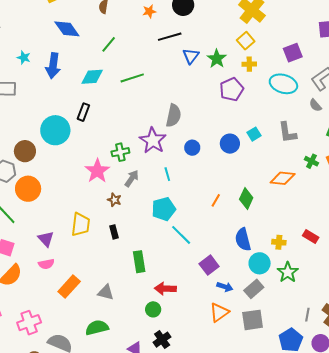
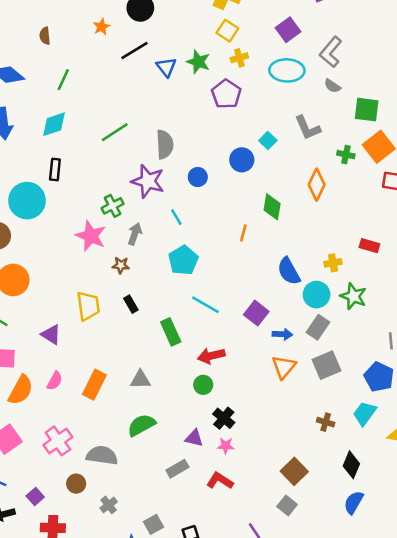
green line: (132, 78) -> (115, 132), moved
orange diamond: (283, 178) -> (317, 185), turned -55
green diamond: (246, 199) -> (272, 207), moved
cyan line: (181, 235) -> (206, 305), moved
pink semicircle: (46, 264) -> (55, 381), moved, turned -35

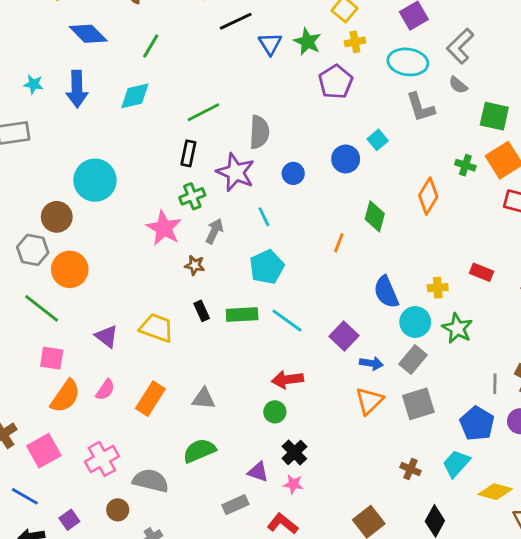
gray L-shape: (308, 128) -> (420, 107), moved
black rectangle: (55, 170) -> (188, 153), moved
yellow trapezoid: (88, 306) -> (156, 328), moved, turned -68
green rectangle: (171, 332) -> (242, 314), moved, turned -75

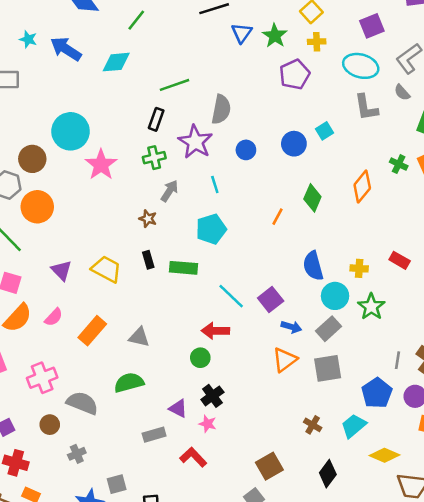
blue arrow: (77, 89) -> (66, 49), turned 116
pink star: (164, 228) -> (101, 165), moved
cyan line: (287, 321) -> (231, 296), moved

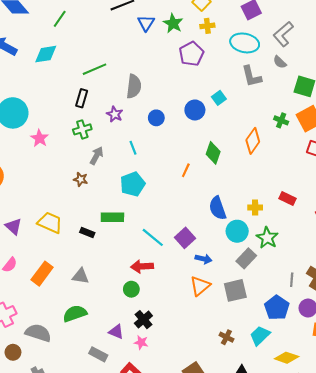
purple star: (195, 142) -> (115, 114), size x0.6
pink star: (101, 165) -> (40, 138), size x0.7
black rectangle: (148, 260) -> (87, 232), moved, turned -48
gray rectangle: (328, 329) -> (246, 258), moved
gray rectangle: (154, 435) -> (98, 354), turned 48

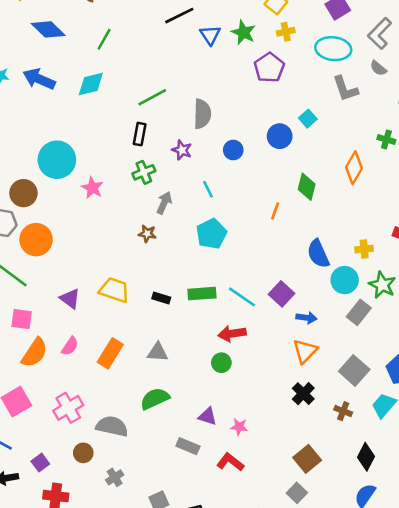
green rectangle: (112, 217) -> (202, 294), moved
gray square: (235, 290) -> (354, 370), moved, turned -30
black cross: (143, 320) -> (303, 394), moved

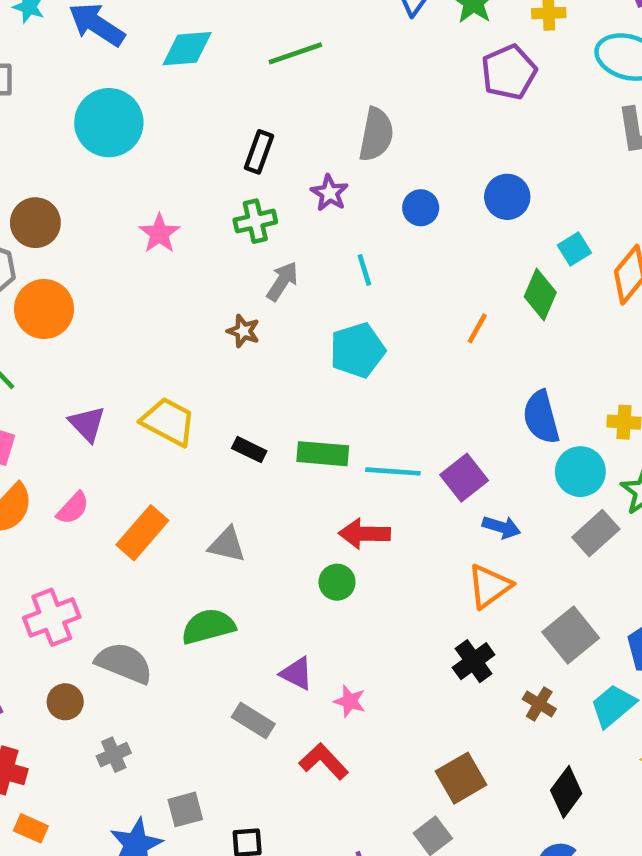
green line: (152, 97) -> (295, 53), moved
cyan square: (308, 119) -> (574, 249), moved
cyan circle: (57, 160) -> (109, 123), moved
cyan line: (242, 297) -> (393, 471), turned -40

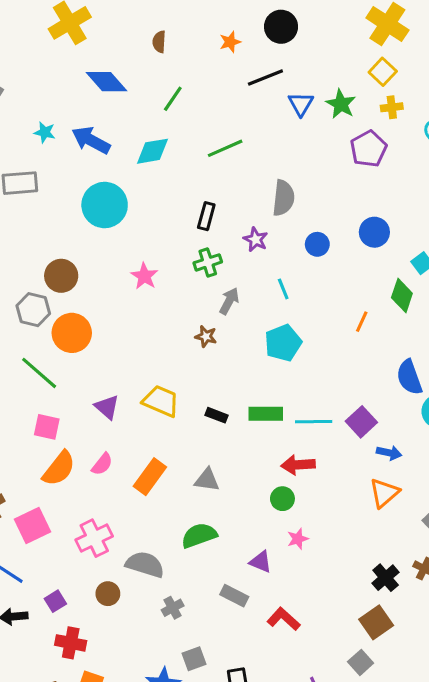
black cross: (474, 661) -> (386, 578), moved
pink star: (350, 701) -> (298, 539), moved, turned -30
gray cross: (114, 755) -> (173, 608), moved

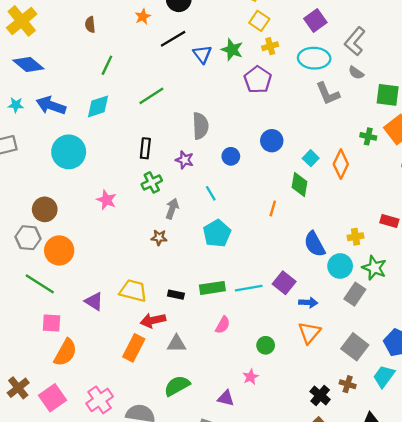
blue diamond: (107, 82) -> (28, 64), moved
pink semicircle: (102, 464) -> (223, 325), moved
red arrow: (298, 465) -> (153, 320), moved
green circle: (282, 499) -> (266, 345), moved

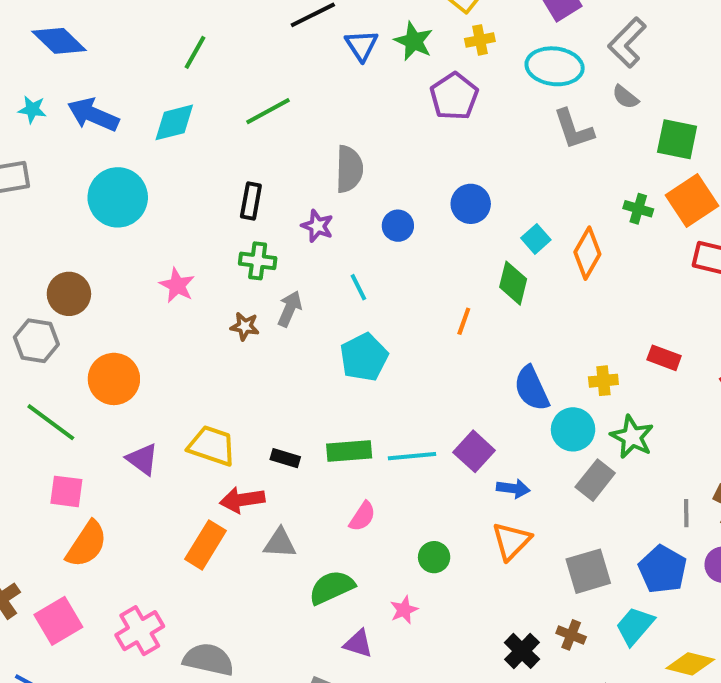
green cross: (152, 182) -> (258, 261), turned 30
brown star: (159, 238) -> (245, 326), moved
orange circle: (59, 250) -> (114, 379), moved
gray square: (355, 347) -> (588, 571), turned 32
green semicircle: (177, 386) -> (332, 587), moved

